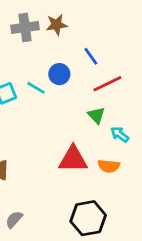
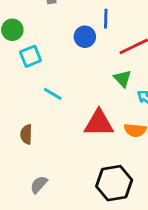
blue line: (91, 56) -> (106, 19), moved, turned 36
cyan line: (36, 88) -> (53, 94), moved

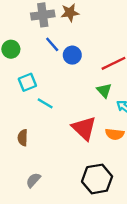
blue line: (106, 19) -> (52, 44), moved, turned -42
cyan square: (30, 56) -> (27, 82), moved
red triangle: (99, 123) -> (84, 128), turned 44

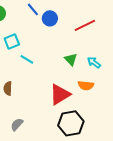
green triangle: (104, 90) -> (71, 59), moved
red triangle: (84, 128) -> (60, 94), moved, turned 45

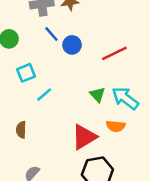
cyan line: (27, 59) -> (44, 95), turned -72
cyan arrow: (94, 62) -> (125, 98), size x1.6

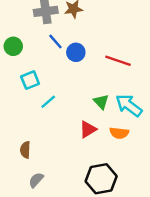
red line: (114, 53) -> (118, 61), turned 45
brown semicircle: (21, 130) -> (25, 150), moved
red triangle: (84, 137) -> (88, 129), moved, size x0.7

